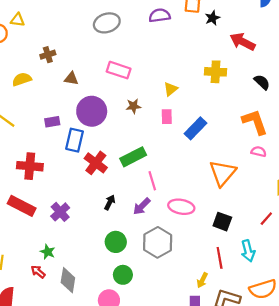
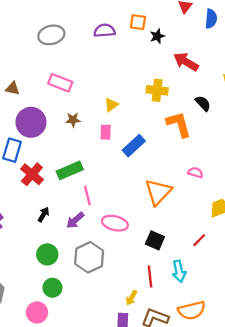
orange L-shape: (255, 122) -> (179, 124), moved

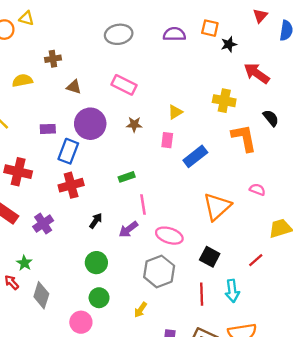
green rectangle: (70, 170) -> (127, 177), size x0.6
red cross: (32, 174) -> (71, 185), moved, turned 30
gray hexagon: (89, 257) -> (159, 271), moved
yellow arrow: (131, 298) -> (141, 310), moved

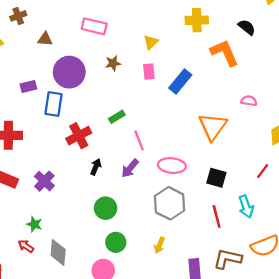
red cross: (71, 185) -> (79, 136), moved

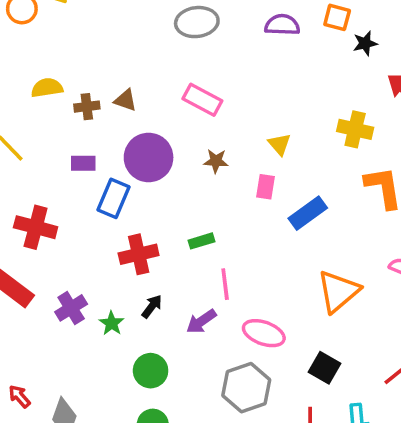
brown cross: (18, 16) -> (87, 107), moved
yellow triangle: (151, 42) -> (279, 144), turned -42
green star: (34, 224) -> (112, 323), moved

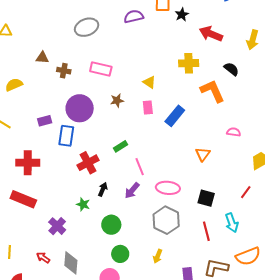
brown triangle: (125, 100) -> (42, 58), moved
brown cross: (87, 107) -> (64, 71), moved, turned 32
orange triangle: (338, 291) -> (203, 154), size x0.6
purple cross: (71, 308) -> (57, 226), moved

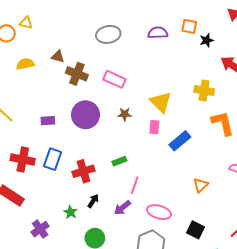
brown cross: (64, 71) -> (77, 74), size x1.5
yellow triangle: (149, 82) -> (161, 102), size x1.6
yellow semicircle: (14, 85) -> (25, 64), moved
blue rectangle: (66, 136) -> (53, 159), moved
pink line: (140, 167) -> (135, 185), turned 30

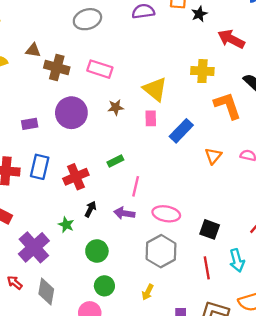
orange triangle: (201, 185) -> (213, 156), moved
purple arrow: (122, 208) -> (124, 213), turned 54
purple cross: (40, 229) -> (34, 247), size x1.5

